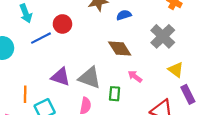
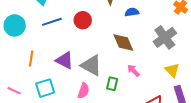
red circle: (62, 24) -> (83, 20), moved
orange line: (25, 94) -> (31, 58), moved

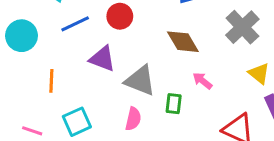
purple triangle: (65, 60) -> (102, 59), moved

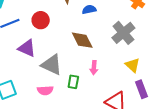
pink arrow: (202, 81) -> (94, 68), turned -128
pink semicircle: (133, 119) -> (45, 90), turned 70

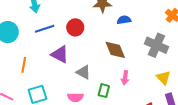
gray cross: (123, 33) -> (156, 45), turned -30
gray triangle: (52, 65) -> (83, 72), size x0.7

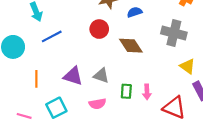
red circle: (75, 27) -> (99, 29), moved
purple triangle: (60, 54) -> (73, 76), moved
pink arrow: (125, 78) -> (147, 92), moved

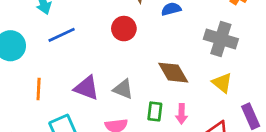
brown diamond: (131, 46) -> (173, 73), moved
yellow triangle: (188, 66) -> (222, 83), moved

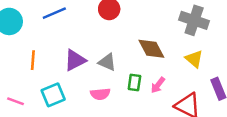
purple triangle: (87, 88) -> (75, 60), turned -50
pink arrow: (182, 114) -> (158, 85), turned 35

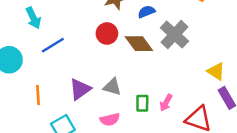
gray cross: (194, 20) -> (174, 35), moved, turned 32
brown diamond: (151, 49) -> (139, 44), moved
yellow triangle: (194, 59) -> (216, 71), moved

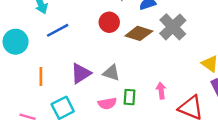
brown diamond: (139, 44) -> (139, 33), turned -40
green rectangle: (142, 103) -> (129, 97), moved
pink arrow: (166, 103) -> (161, 91), turned 140

